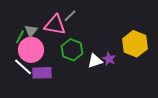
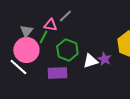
pink triangle: (55, 25) -> (50, 25), size x0.6
green line: (20, 37) -> (43, 37), moved
purple rectangle: (42, 73) -> (57, 73), moved

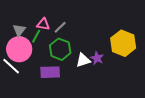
gray line: (65, 16) -> (60, 27), moved

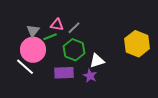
green line: (36, 36) -> (50, 37), turned 40
purple star: (97, 58) -> (90, 76), moved

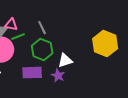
pink triangle: (57, 25) -> (11, 25), moved
gray line: (74, 28) -> (42, 28), turned -72

